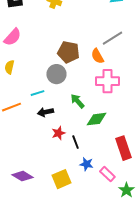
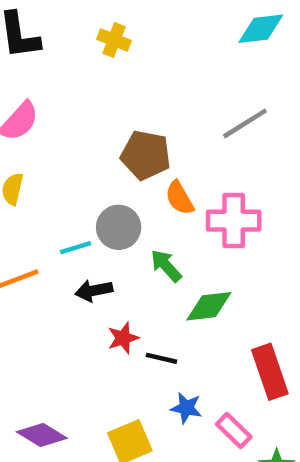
orange semicircle: (97, 56) -> (180, 198), moved
gray circle: (56, 74) -> (119, 227), moved
black line: (75, 142) -> (161, 358), turned -56

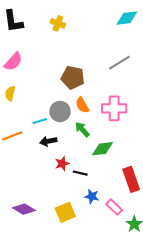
orange semicircle: (180, 198) -> (82, 105), moved

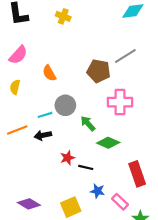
brown pentagon: (73, 78) -> (99, 71), moved
orange semicircle: (82, 105) -> (49, 73), moved
black arrow: (48, 141) -> (43, 135), moved
green diamond: (102, 149) -> (108, 143), turned 30

